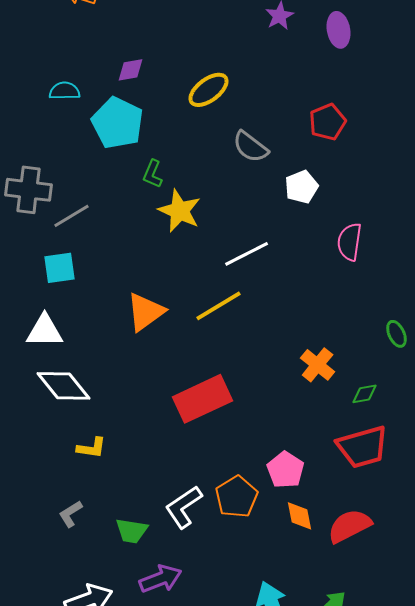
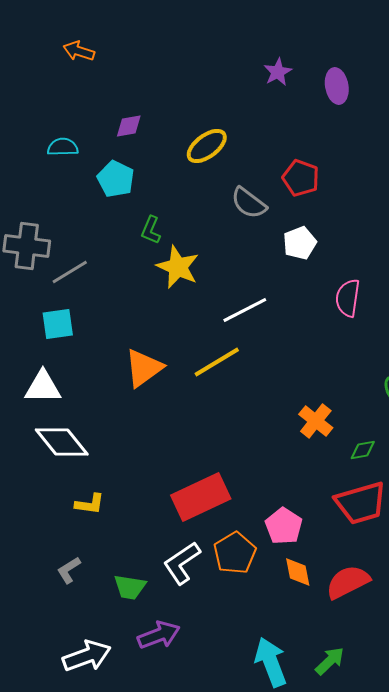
red pentagon: (328, 122) -> (301, 178), moved, turned -30
cyan pentagon: (118, 123) -> (116, 179), size x0.7
red rectangle: (203, 399) -> (201, 497), moved

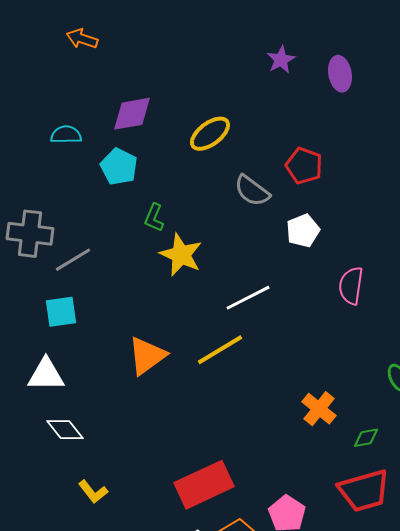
purple diamond: (129, 126) -> (132, 114), size x1.5
white diamond: (62, 442) -> (65, 430), size x0.7
yellow L-shape: (90, 504) -> (93, 492), turned 44

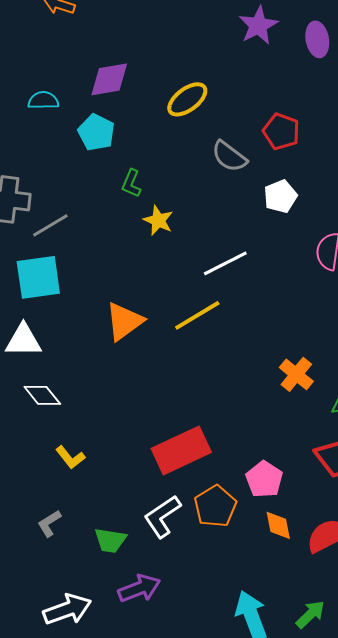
purple star: (281, 60) -> (258, 25), size x1.4
yellow star: (181, 255) -> (158, 220), size x0.7
cyan square: (61, 312) -> (38, 277), size x1.4

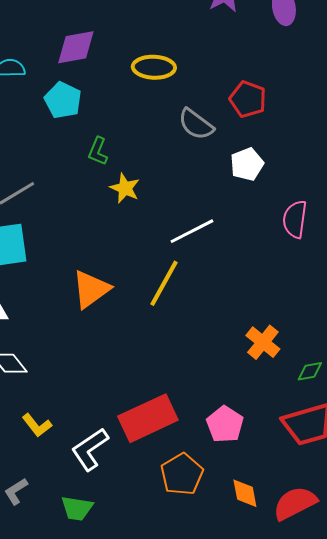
yellow ellipse: (187, 99) -> (154, 67), turned 39
yellow line: (197, 315) -> (164, 283), turned -30
pink pentagon: (264, 479) -> (225, 424), moved
white L-shape: (162, 516) -> (90, 449), moved

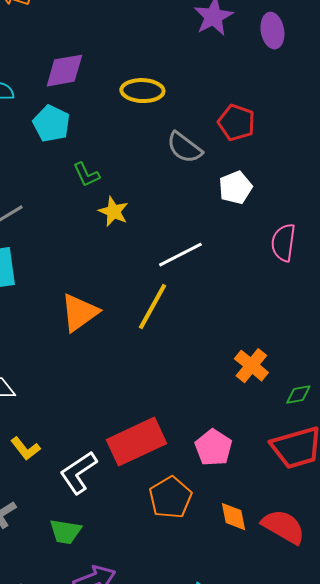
green L-shape: (98, 151) -> (86, 175), turned -48
red semicircle: (295, 503) -> (283, 527), turned 57

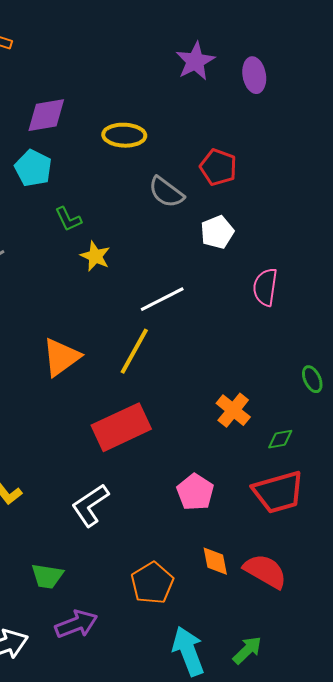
red rectangle: (136, 442) -> (121, 427), moved
white L-shape: (78, 473) -> (90, 505), moved
orange pentagon: (170, 498) -> (152, 583), moved

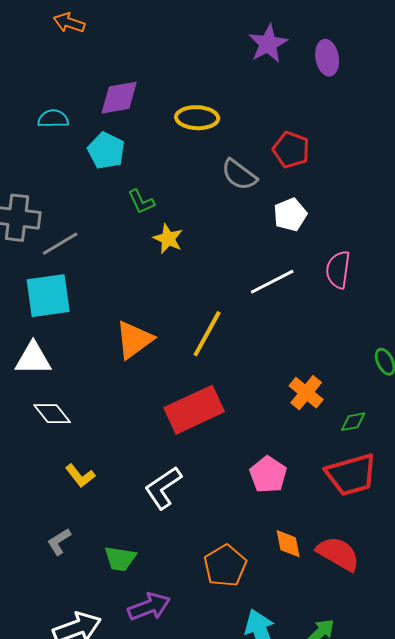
white line: (162, 299) -> (272, 282), moved

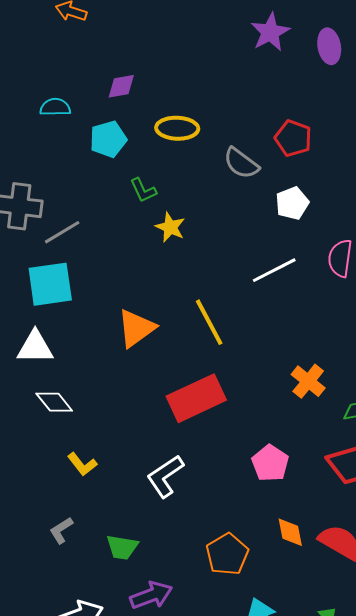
purple diamond: (119, 98) -> (121, 86), size x0.7
yellow ellipse: (197, 118) -> (177, 128), moved
cyan pentagon: (106, 151) -> (108, 139), turned 30
yellow line: (207, 334) -> (209, 322), turned -57

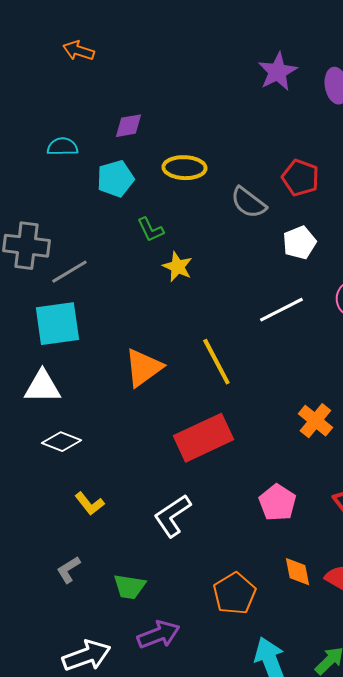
white diamond: (54, 402) -> (61, 442), turned -30

